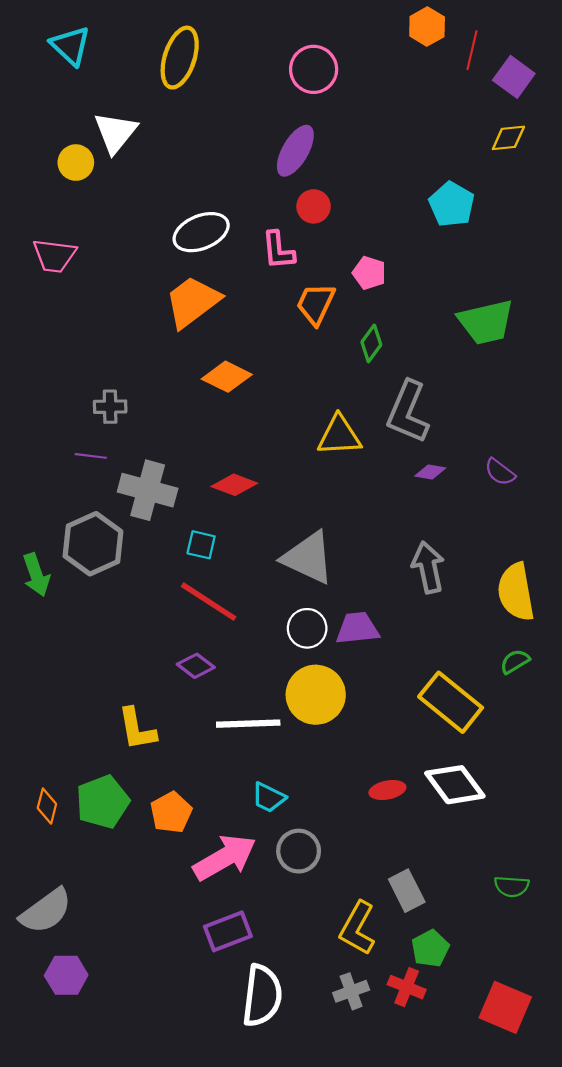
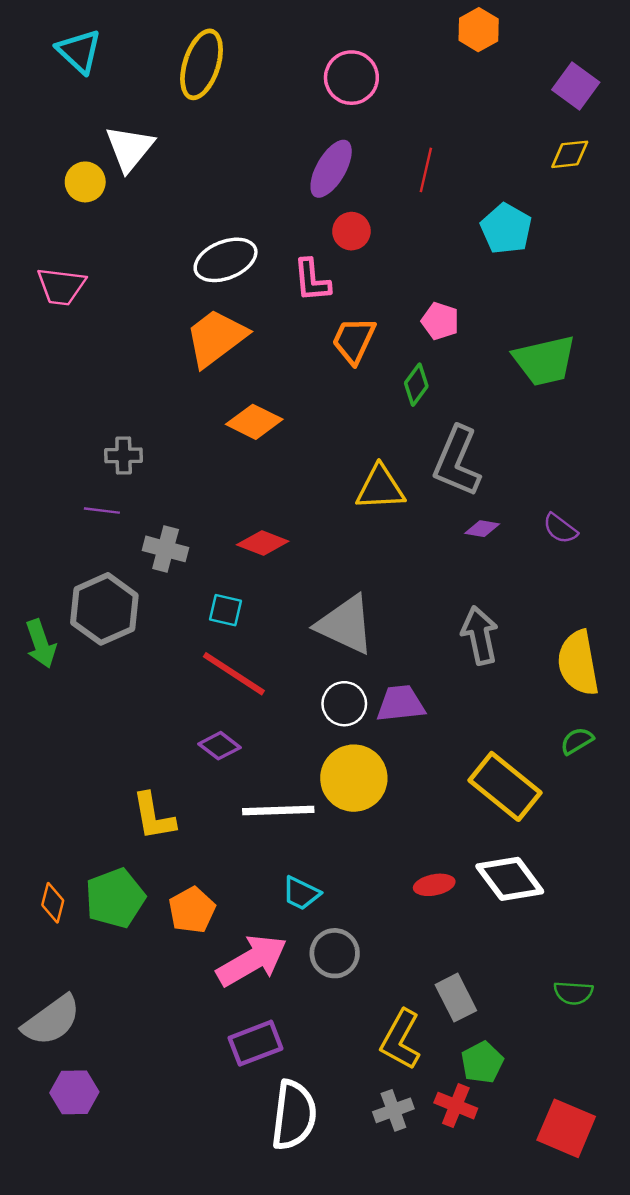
red line: (472, 50) -> (426, 170), moved
pink pentagon: (369, 273) -> (440, 321), moved
gray cross: (148, 490) -> (166, 549), size x0.7

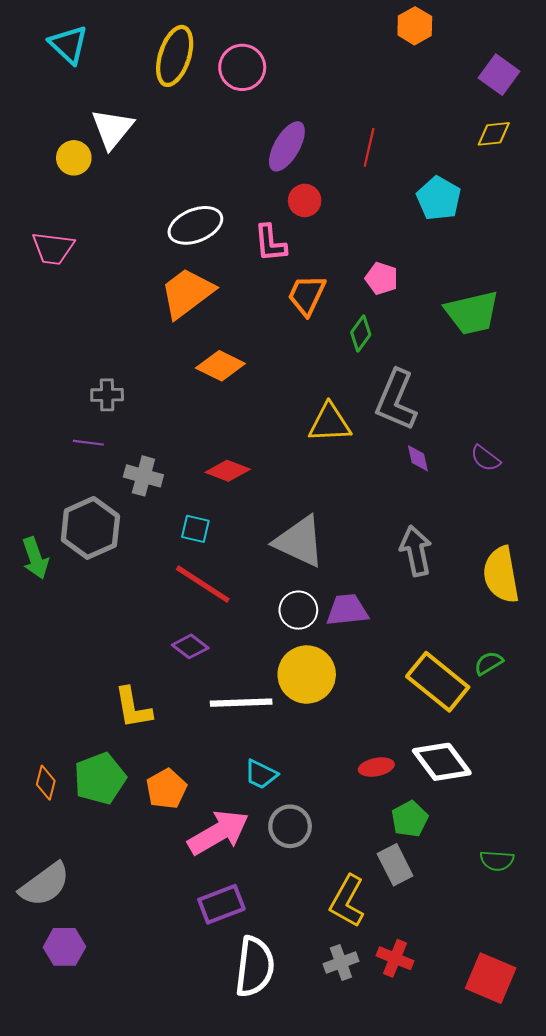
pink circle: (351, 78) -> (242, 67), moved
purple diamond: (482, 529) -> (418, 458), turned 68
green semicircle: (577, 741) -> (489, 663), moved
green pentagon: (482, 1062) -> (410, 819), moved

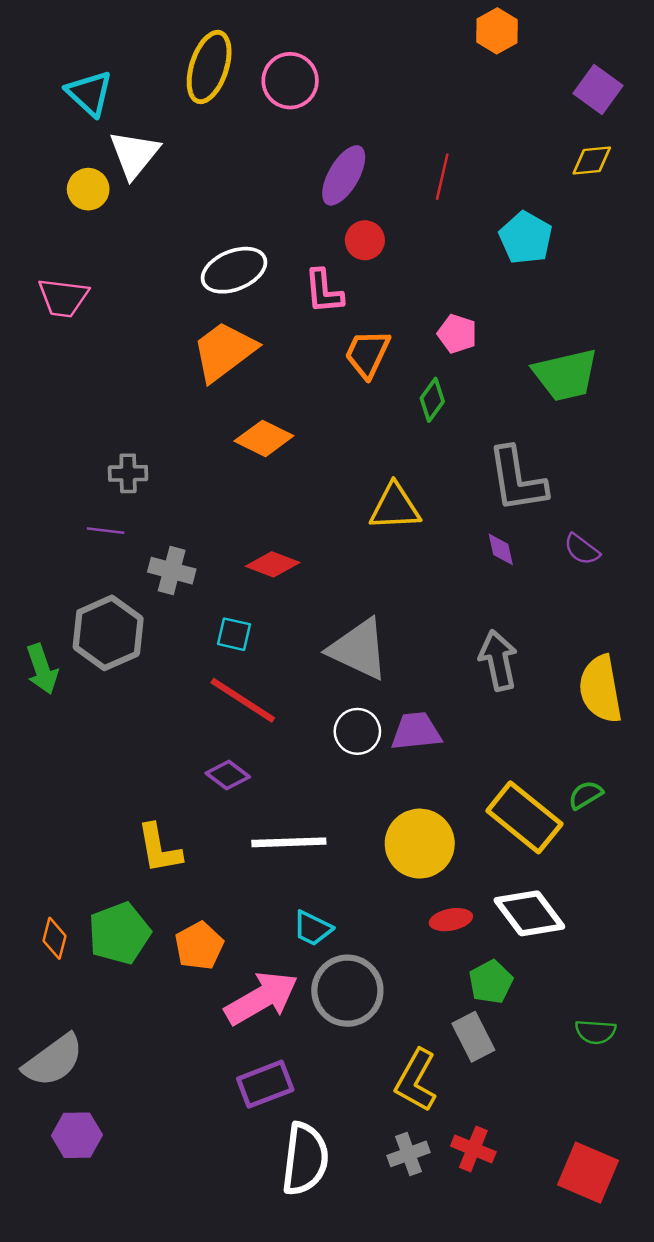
cyan triangle: (69, 45) -> (89, 93), moved
gray L-shape: (396, 400) -> (517, 480), moved, turned -32
yellow circle: (307, 675) -> (420, 844), moved
gray circle: (290, 826) -> (347, 991), size x1.4

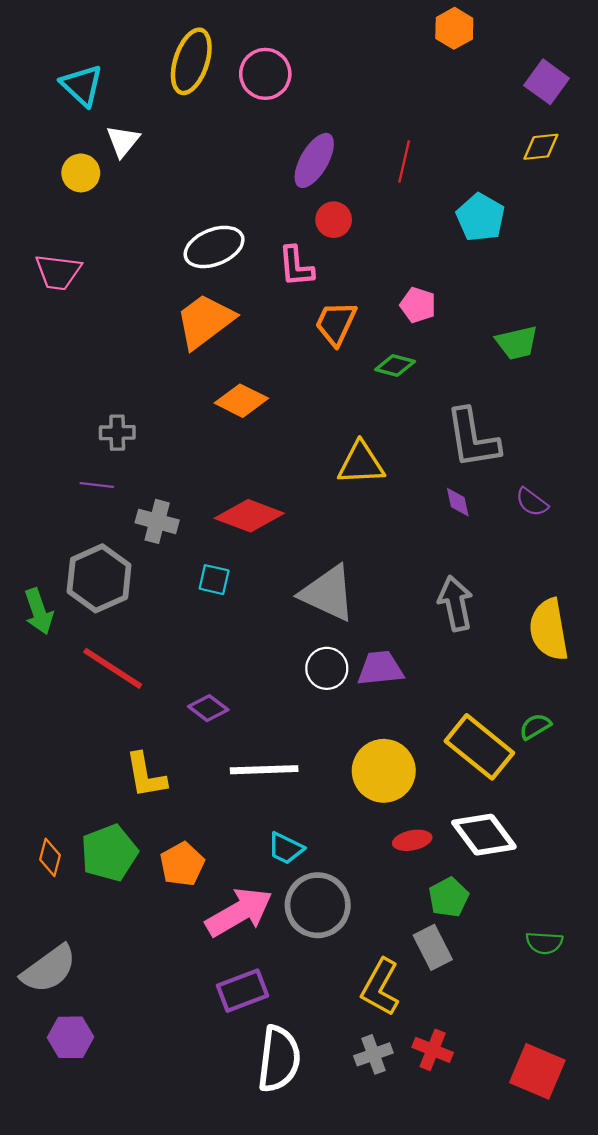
white triangle: (134, 154) -> (123, 141), size x0.7
green trapezoid: (566, 375) -> (517, 343), size x0.7
green diamond: (432, 400) -> (395, 365), turned 69
red diamond: (273, 564) -> (249, 516), size x1.4
red line: (243, 700) -> (113, 668), moved

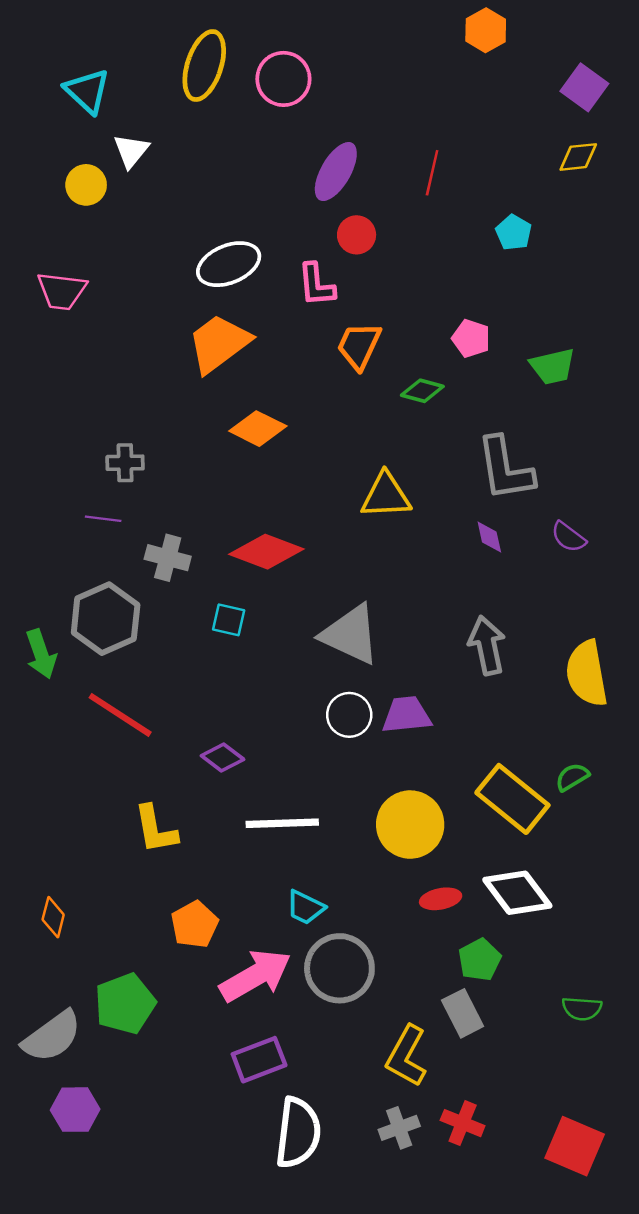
cyan pentagon: (481, 217) -> (514, 232), size x0.7
pink pentagon: (418, 305) -> (471, 338), moved
green pentagon: (109, 853) -> (125, 1004), moved

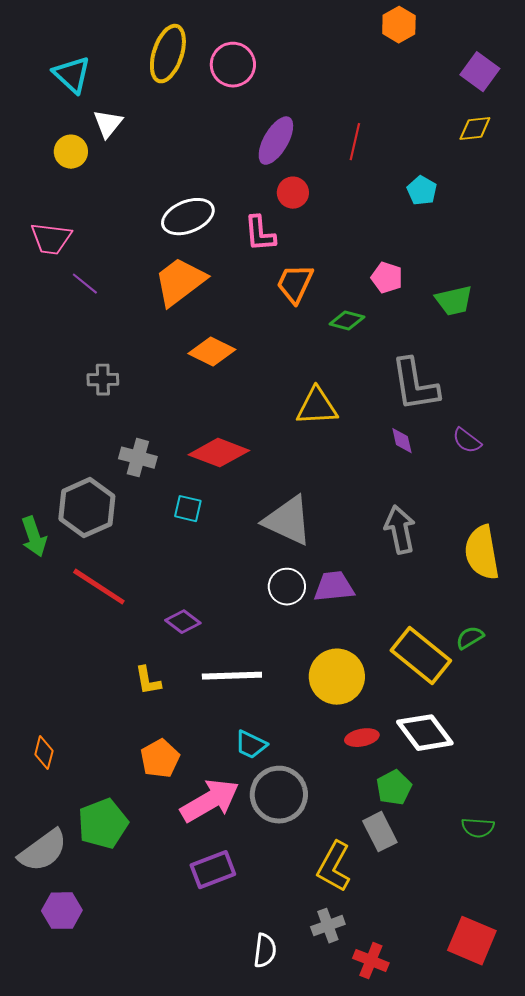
purple line: (103, 519) -> (85, 284), moved, turned 32
yellow L-shape: (156, 829) -> (148, 681), moved, size x0.7
red cross: (463, 1123) -> (371, 961), moved
white semicircle: (298, 1133) -> (265, 951), moved, size x0.6

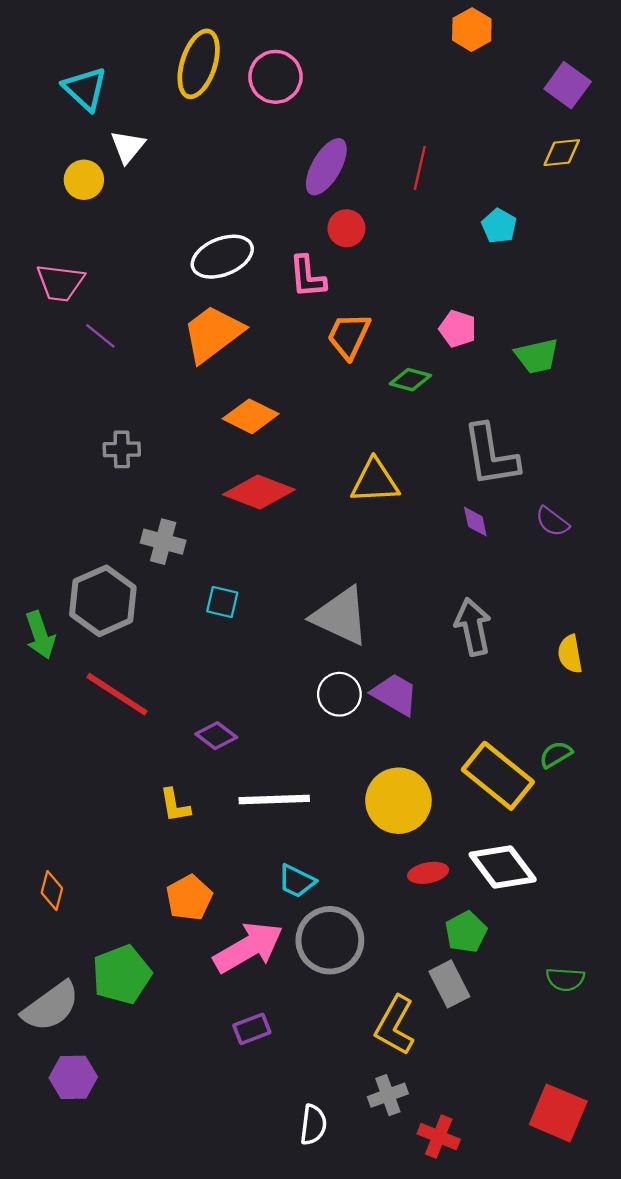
red diamond: (219, 453) -> (259, 492), moved
yellow semicircle: (482, 553) -> (570, 654), size x0.6
purple trapezoid: (334, 587) -> (395, 694), turned 36
purple rectangle: (213, 870) -> (252, 1029), size x0.7

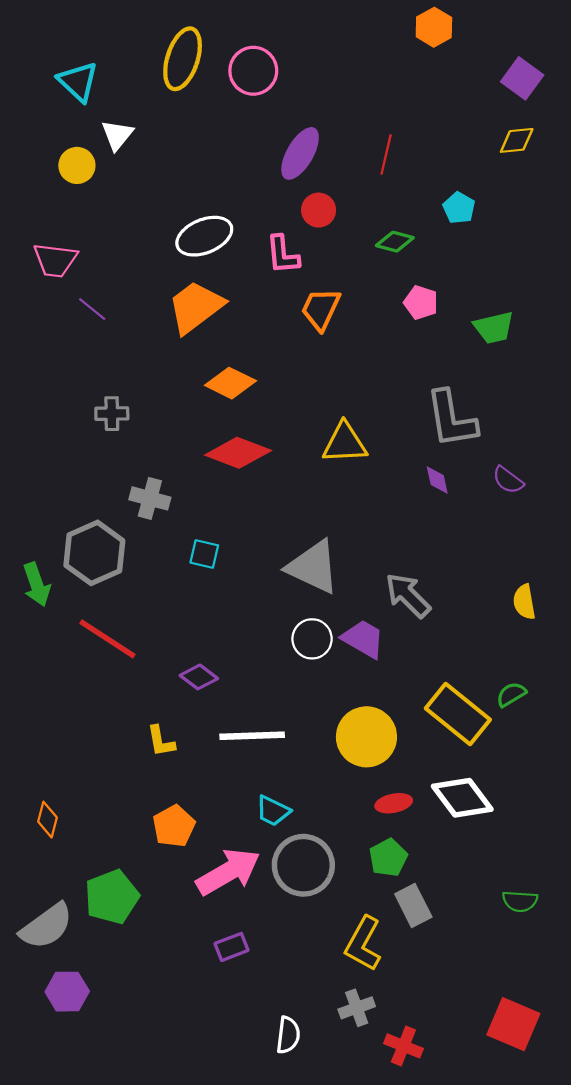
green diamond: (410, 380) -> (395, 242), moved
gray arrow: (473, 627) -> (408, 595), moved, turned -33
green pentagon: (466, 932) -> (388, 858), moved

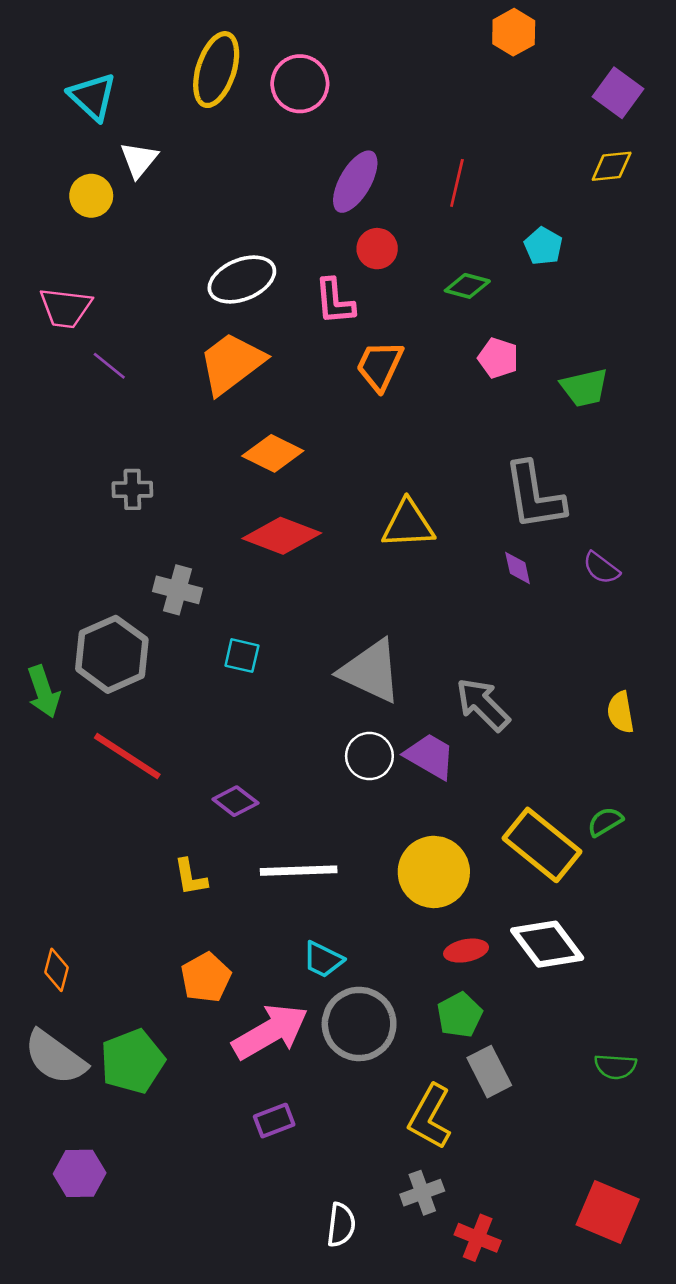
gray semicircle: (46, 926) -> (55, 1057), moved, turned 72

